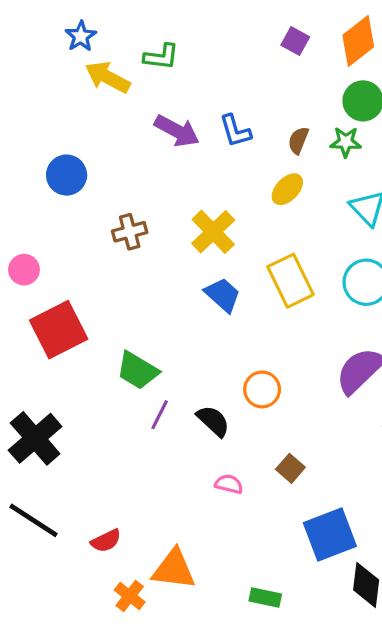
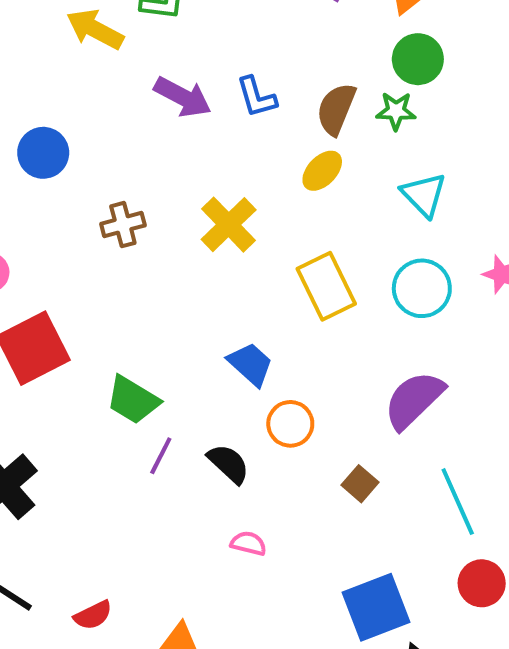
brown semicircle: (298, 140) -> (336, 109), size x1.5
blue trapezoid: (223, 295) -> (250, 364), moved
brown square: (290, 468) -> (360, 484), moved

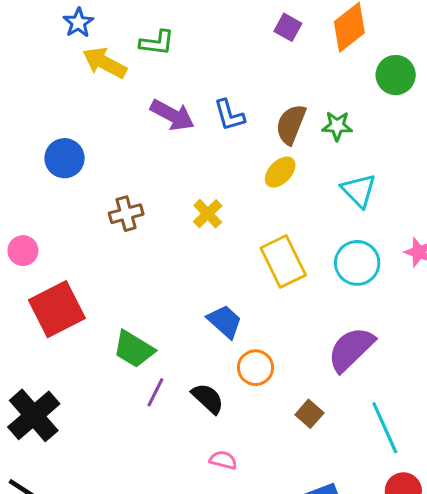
green circle: (418, 59) -> (396, 75), moved
yellow cross: (229, 225) -> (208, 214), size x0.7

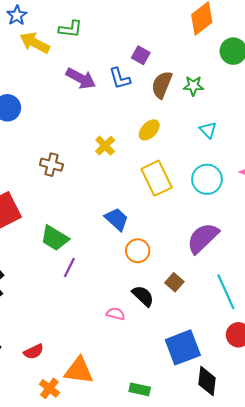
purple square: (288, 27) -> (141, 55), moved
yellow ellipse: (280, 172) -> (149, 130), moved
cyan triangle: (359, 191) -> (208, 130), size x0.7
brown cross: (126, 214) -> (51, 165), moved, turned 30
black semicircle: (208, 398) -> (143, 296), moved

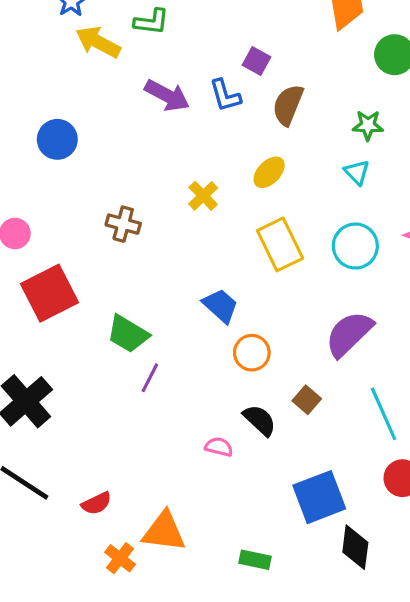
green star: (193, 86) -> (368, 125), moved

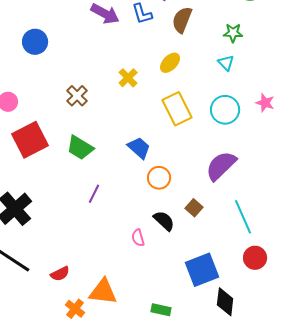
brown cross: (123, 224) -> (77, 96), turned 30
green trapezoid: (128, 334) -> (80, 148), moved
pink semicircle: (219, 447) -> (138, 238), turned -120

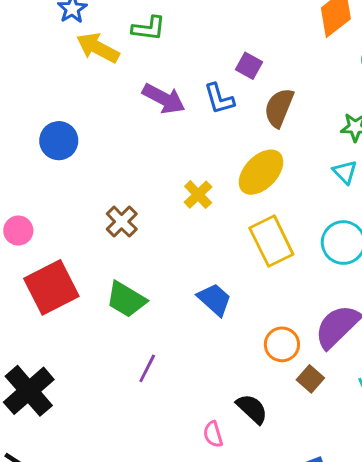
yellow ellipse: (170, 63) -> (261, 172), size x1.5
orange circle: (159, 178) -> (282, 344), moved
brown square: (194, 208) -> (310, 379), moved

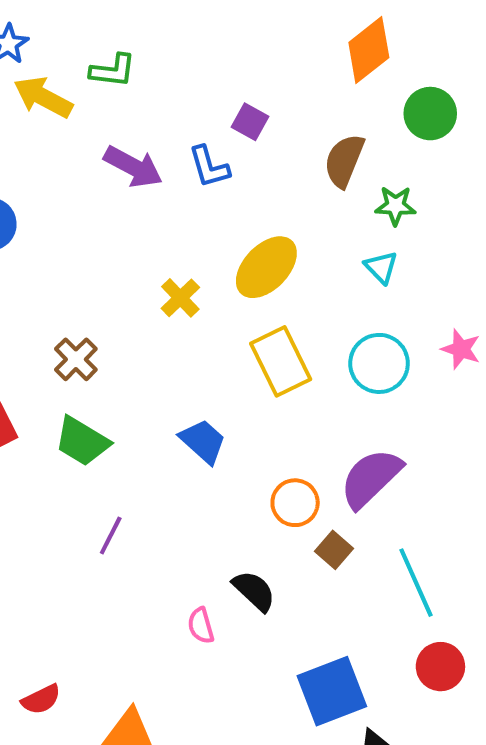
brown semicircle: (279, 108) -> (344, 161), moved
brown cross: (122, 222) -> (76, 359), moved

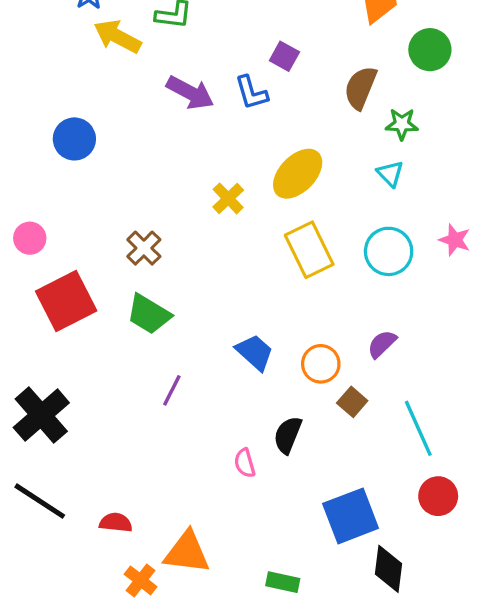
blue trapezoid: (203, 441) -> (255, 352), moved
purple semicircle: (371, 478) -> (382, 344), size x0.6
black semicircle: (254, 591) -> (288, 435), turned -111
red semicircle: (41, 699) -> (116, 523), turned -148

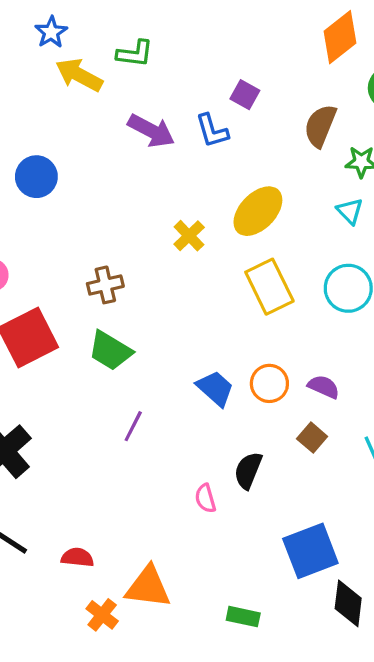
brown cross: (144, 248) -> (105, 285), turned 32
purple semicircle: (382, 344) -> (324, 387), moved, turned 68
orange circle: (321, 364) -> (269, 383), moved

